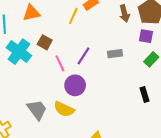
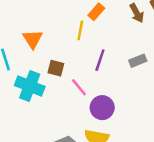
orange triangle: (31, 13) -> (33, 39), turned -36
purple line: (83, 56) -> (100, 60), moved

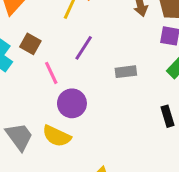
gray rectangle: (138, 61) -> (126, 72), moved

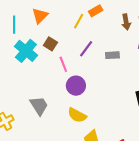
gray rectangle: (126, 72) -> (112, 55), moved
yellow semicircle: (57, 136) -> (77, 115), moved

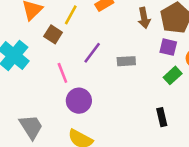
yellow line: (79, 21) -> (71, 15), moved
brown square: (50, 44) -> (53, 34), moved

